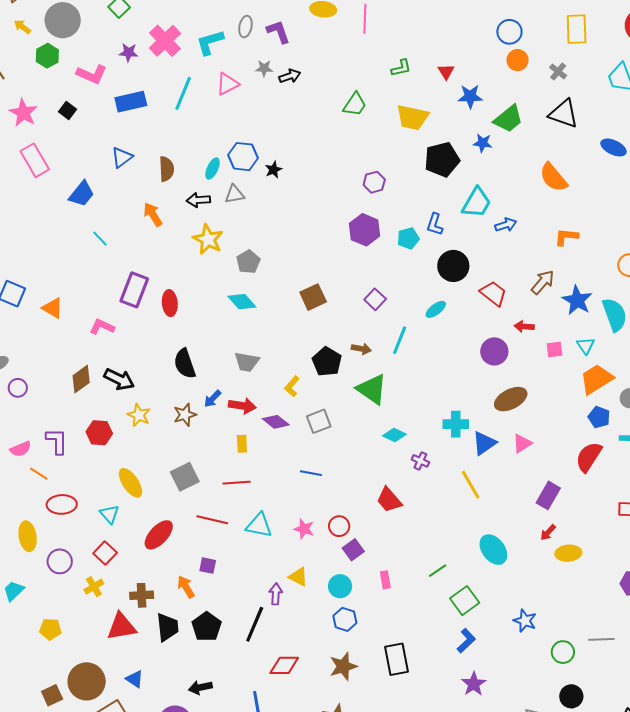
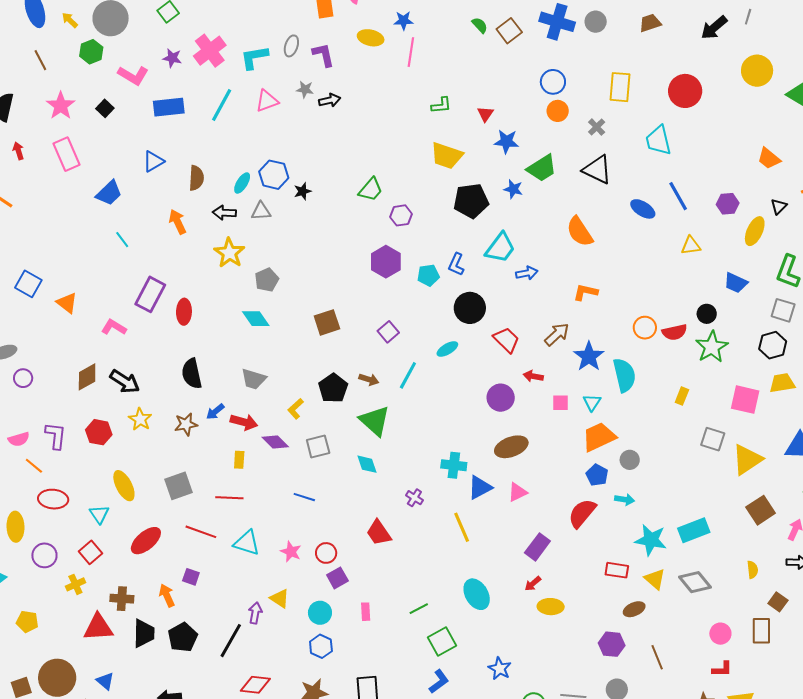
green trapezoid: (355, 104) -> (371, 190), moved
cyan diamond: (394, 435) -> (367, 464), moved, turned 40

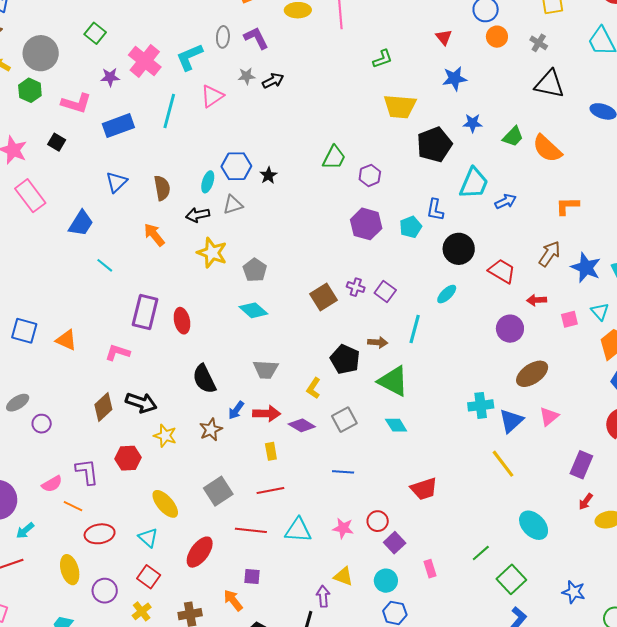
red triangle: (485, 114) -> (444, 37), moved
green trapezoid: (542, 168) -> (513, 137), moved, size x0.7
purple cross: (414, 498) -> (356, 287), moved
red trapezoid: (379, 533) -> (424, 489), turned -60

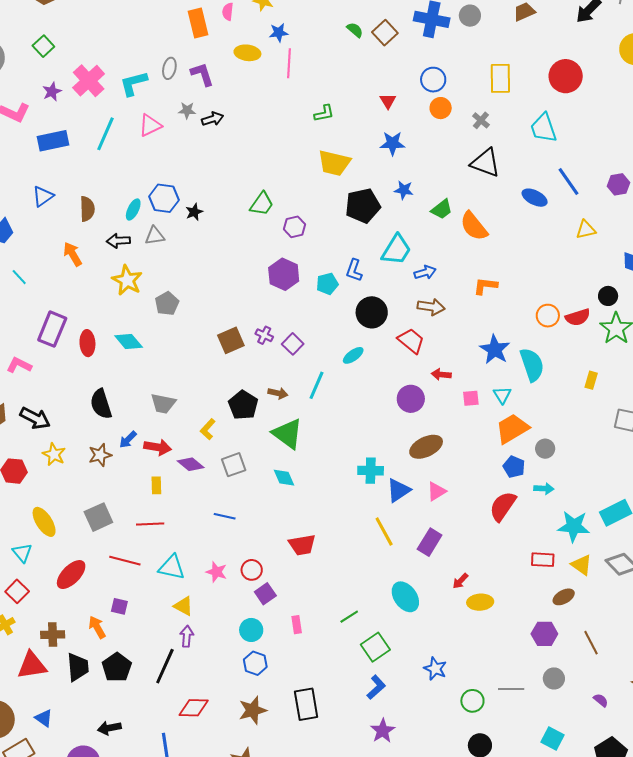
purple star: (110, 77) -> (52, 92), turned -30
brown arrow: (549, 254) -> (431, 307), moved, turned 56
cyan diamond: (253, 310) -> (129, 341), moved
purple rectangle: (581, 465) -> (430, 542), moved
yellow triangle: (343, 576) -> (183, 606), moved

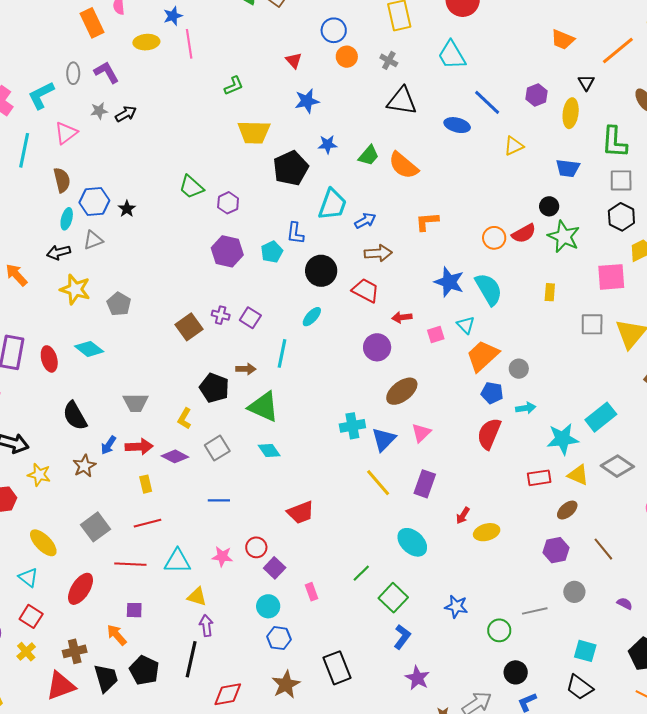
green trapezoid: (262, 204) -> (191, 187), turned 108
brown semicircle: (87, 209) -> (62, 180), moved

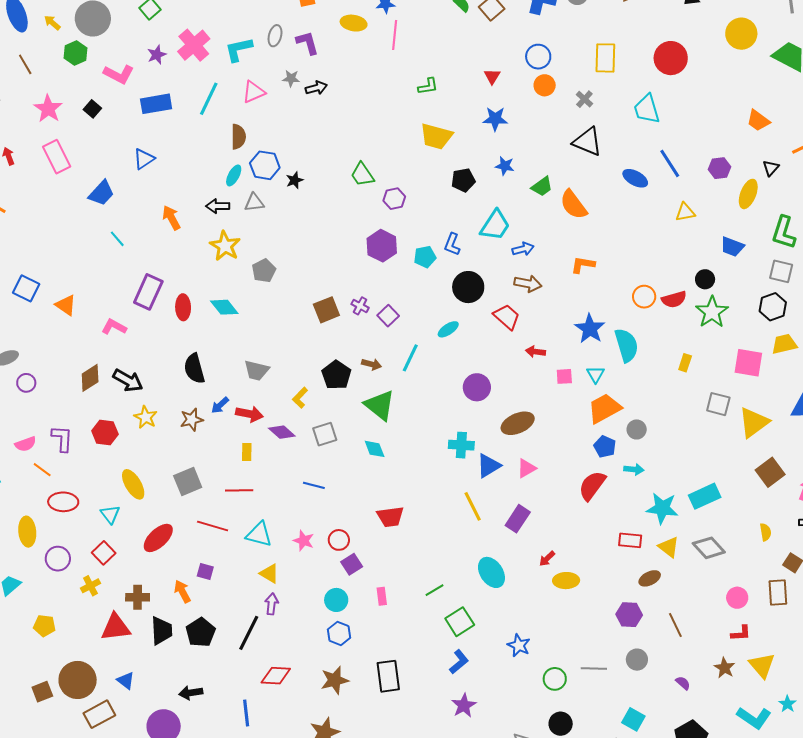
black pentagon: (291, 168) -> (463, 180), size x0.7
purple circle: (377, 347) -> (477, 387), moved

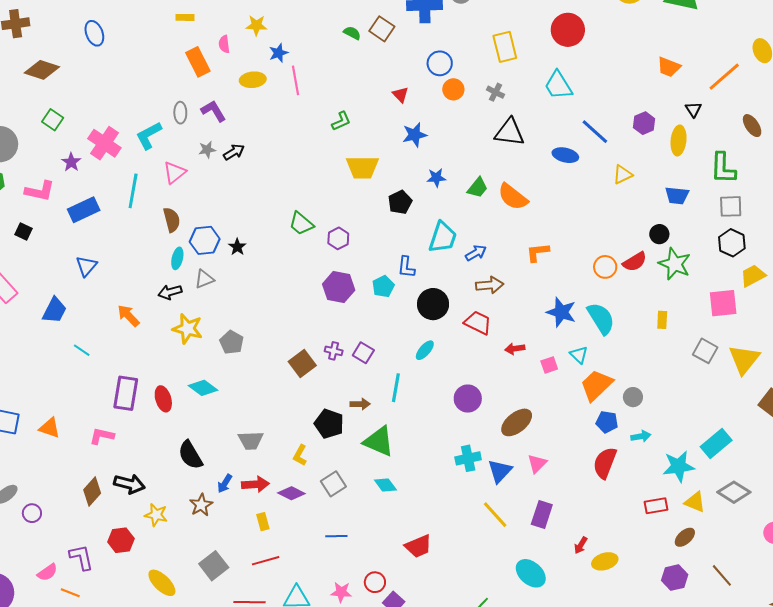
gray square: (718, 404) -> (705, 351), turned 30

